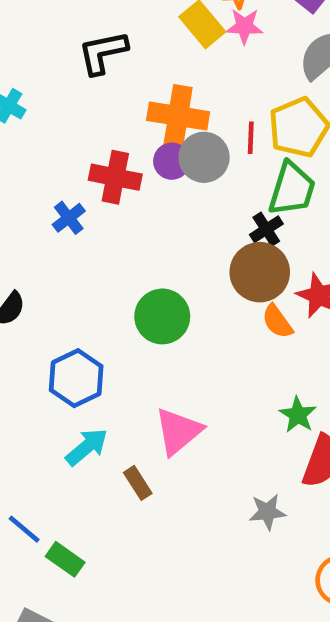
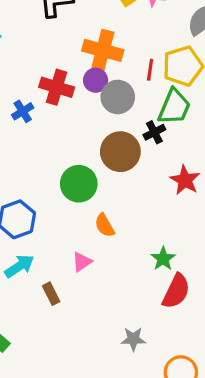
gray circle: (204, 157) -> (118, 97), moved
brown circle: (260, 272) -> (120, 152), moved
orange semicircle: (277, 321) -> (105, 225), moved
pink triangle: (178, 431) -> (82, 262), size x0.6
gray star: (267, 512) -> (133, 339), moved

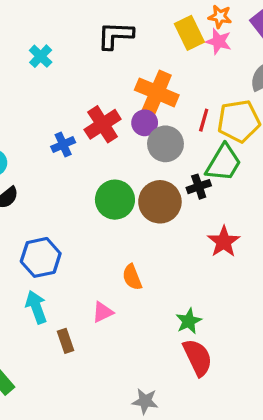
red cross: (57, 87) -> (103, 124), turned 32
green circle: (79, 184) -> (115, 200), moved
cyan arrow: (19, 266) -> (36, 307), turned -84
red semicircle: (176, 291) -> (198, 357), turned -60

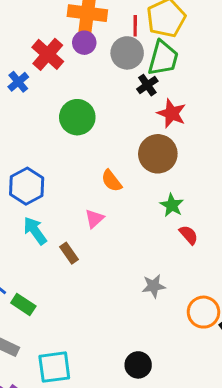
gray circle: (165, 144) -> (127, 53), moved
brown circle: (160, 202) -> (158, 154), moved
red star: (224, 242) -> (172, 113), moved
red semicircle: (198, 357) -> (189, 235), size x0.6

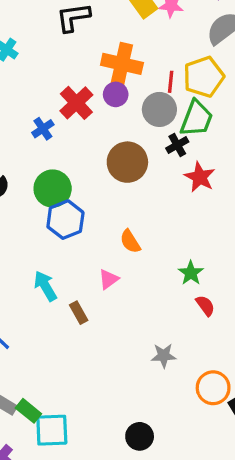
green circle: (77, 117) -> (53, 189), moved
brown circle: (158, 154) -> (127, 162), moved
blue hexagon: (27, 186) -> (65, 220), moved
green rectangle: (23, 304) -> (28, 411), moved

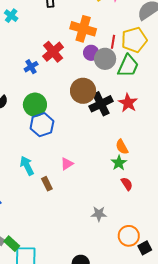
purple circle: (116, 94) -> (91, 53), moved
black cross: (177, 145) -> (101, 104), moved, size x1.6
orange semicircle: (130, 241) -> (122, 147), moved

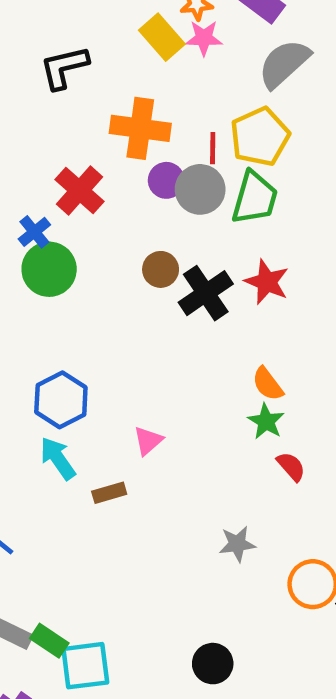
brown circle: (83, 91) -> (161, 269), size x0.6
green circle: (35, 105) -> (49, 269), moved
blue hexagon: (42, 125) -> (61, 400), moved
brown rectangle: (47, 184) -> (109, 493), turned -72

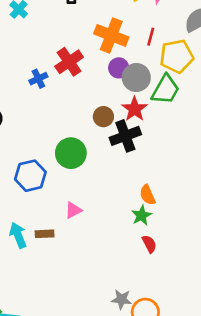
red line: (213, 148) -> (151, 37), moved
green circle: (49, 269) -> (71, 153), moved
red star: (267, 282) -> (135, 109), moved
cyan arrow: (58, 458) -> (18, 235), moved
gray star: (237, 544) -> (122, 299), moved

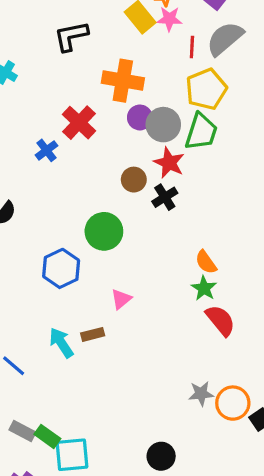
red line: (151, 37) -> (192, 47), moved
black cross: (125, 136) -> (165, 197), size x0.7
red semicircle: (149, 244) -> (220, 320), size x1.5

